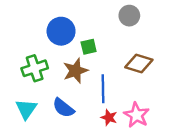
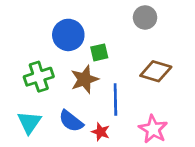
red star: (109, 117) -> (101, 132), moved

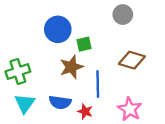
green cross: (39, 77) -> (18, 72), moved
blue semicircle: (71, 121) -> (60, 102), turned -30

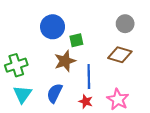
gray circle: (123, 15) -> (125, 24), moved
blue semicircle: (60, 102) -> (55, 93), turned 108
red star: (85, 111) -> (86, 101), moved

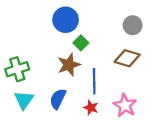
blue circle: (53, 27) -> (66, 20), moved
green square: (76, 40) -> (81, 43), turned -32

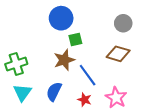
green square: (81, 43) -> (75, 40), turned 32
blue line: (94, 81) -> (88, 75), turned -35

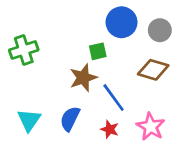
blue circle: (61, 18) -> (122, 22), moved
green cross: (16, 64) -> (24, 50), moved

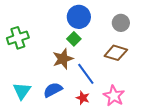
blue circle: (122, 22) -> (79, 17), moved
green square: (98, 51) -> (74, 39), turned -32
blue semicircle: (70, 119) -> (53, 90), turned 36

